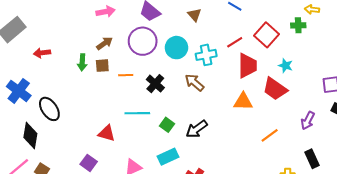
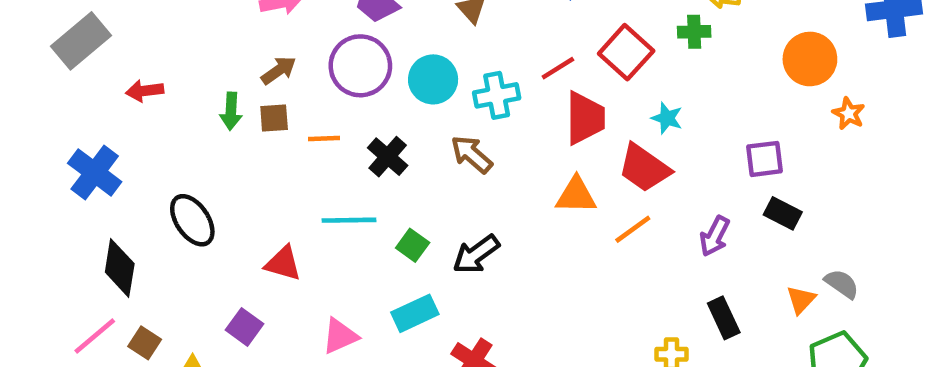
black ellipse: (49, 109) -> (192, 220), moved
orange line: (270, 135) -> (633, 229), moved

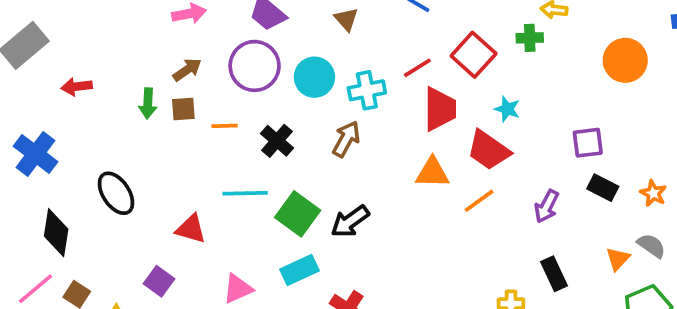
orange star: (849, 113) -> (653, 193), moved
brown arrow: (472, 154) -> (346, 139), turned 78
green square: (413, 245) -> (298, 214), size x1.6

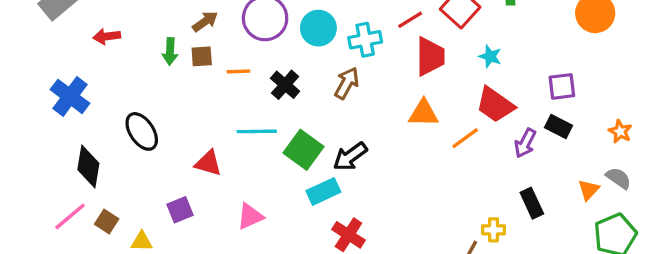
red trapezoid: (489, 150) -> (495, 105), moved
black rectangle: (603, 188) -> (559, 126), moved
cyan rectangle: (299, 270) -> (323, 191), moved
purple square: (159, 281) -> (180, 210), turned 32

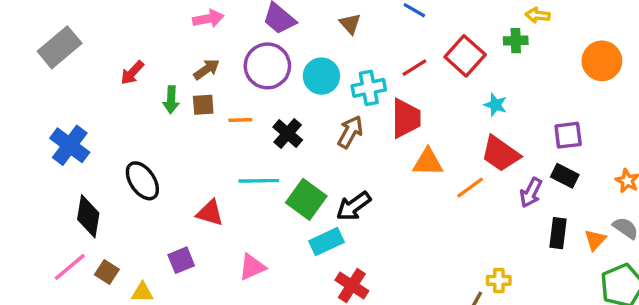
red arrow: (107, 36) -> (132, 73), moved, turned -40
red trapezoid: (430, 56) -> (406, 118), moved
black rectangle: (532, 203) -> (558, 233), moved, turned 32

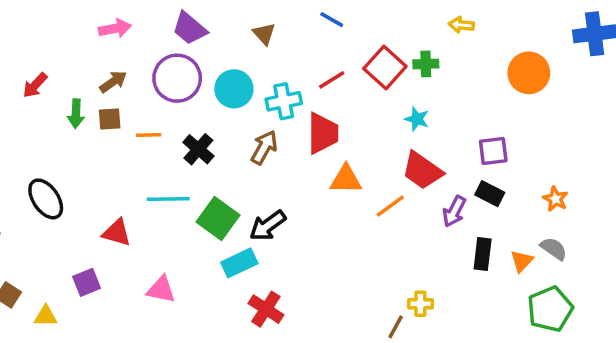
green cross: (516, 41) -> (426, 64), moved
pink triangle: (252, 267) -> (161, 290), turned 36

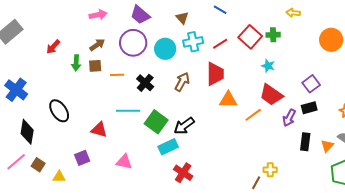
cyan cross: (284, 101) -> (193, 42), moved
purple square: (493, 151) -> (311, 84), turned -30
black rectangle: (490, 194) -> (309, 108), turned -42

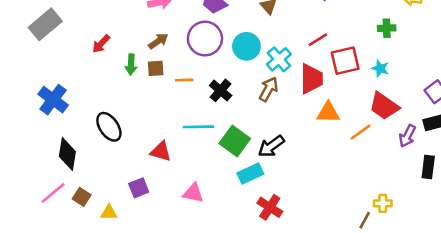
red square: (250, 37) -> (345, 61), moved, turned 35
cyan cross: (193, 42) -> (279, 59), moved, turned -30

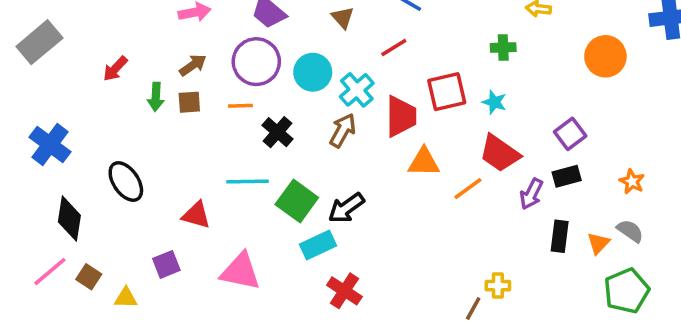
red line: (318, 40) -> (394, 48), moved
orange line: (184, 80) -> (240, 106), moved
pink triangle: (193, 193) -> (240, 271), size x1.4

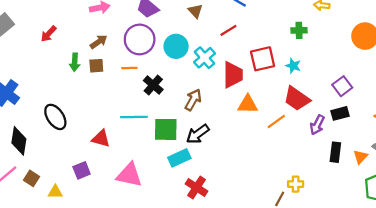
red arrow: (115, 69) -> (48, 34), moved
brown arrow: (343, 130) -> (193, 100), moved
green square: (297, 201) -> (166, 129), turned -35

